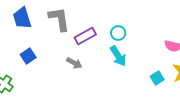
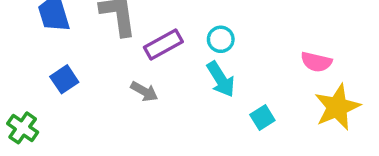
cyan square: (157, 78) -> (262, 118), moved

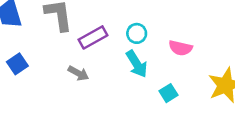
pink semicircle: (316, 62) -> (180, 48), moved

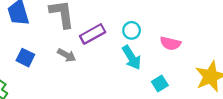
blue square: (17, 64) -> (25, 58), turned -30
gray arrow: (78, 73) -> (67, 55), moved

